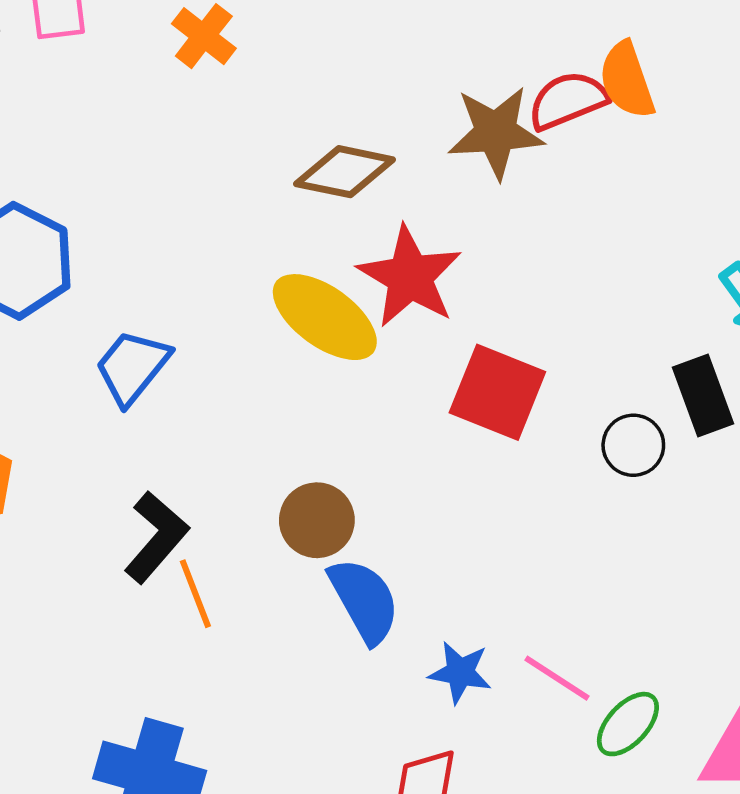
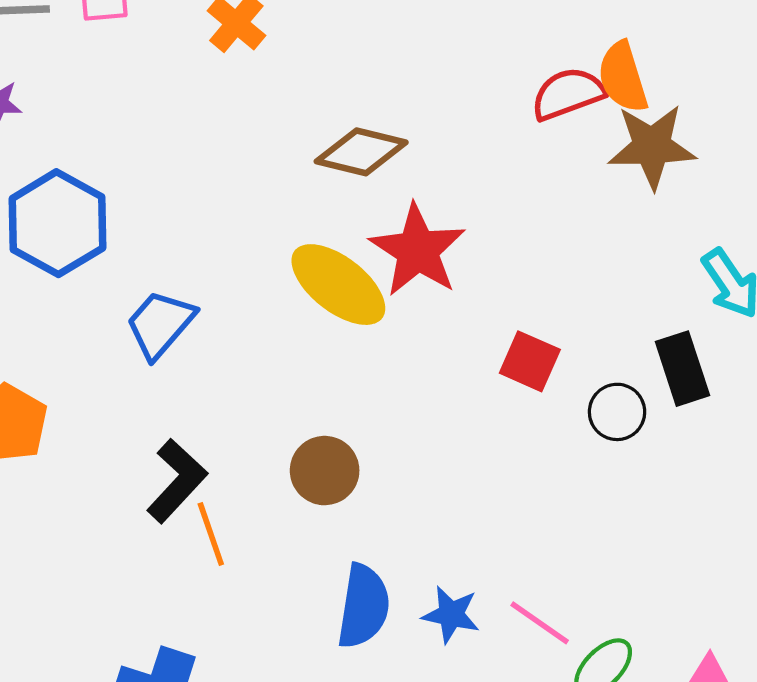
brown star: (496, 132) -> (652, 146), moved
red square: (497, 392) -> (530, 361), moved, size x0.7
blue semicircle: (364, 600) -> (363, 606), moved, turned 36

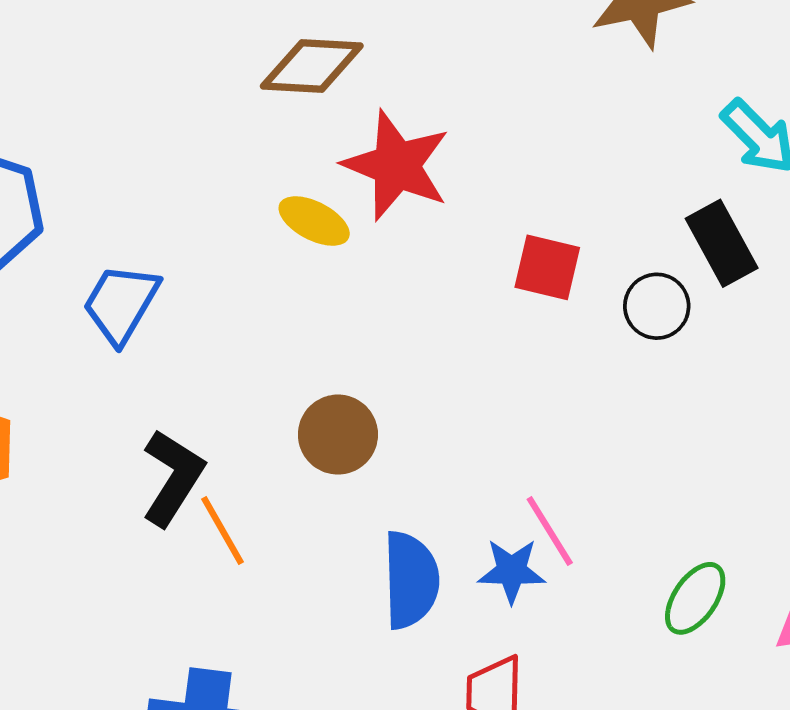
yellow ellipse: (338, 285) -> (314, 221), size x0.6
pink line: (540, 623) -> (550, 531), moved, turned 34

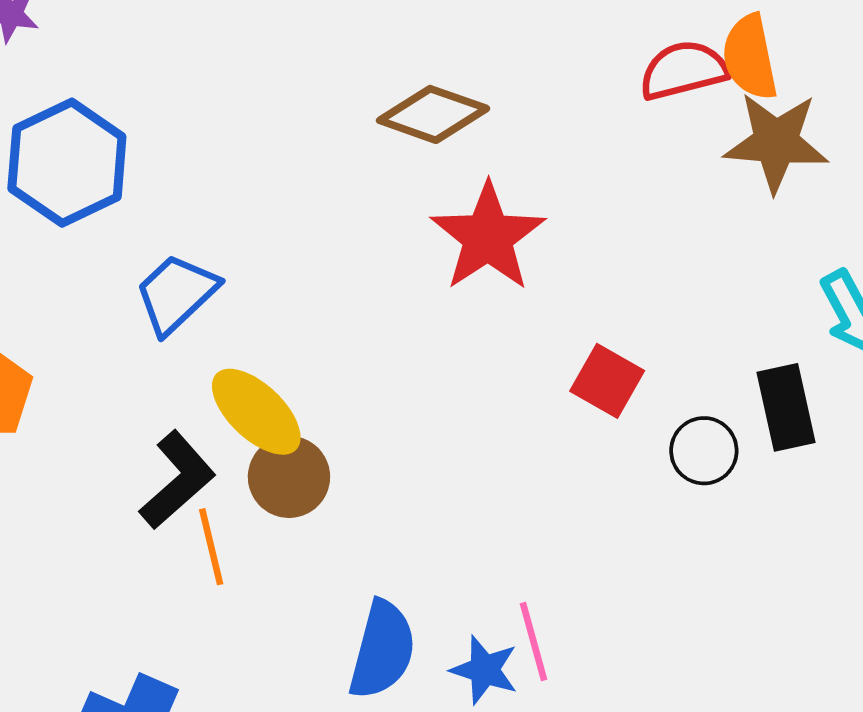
yellow ellipse: (314, 221) -> (256, 412), moved, size x1.4
brown circle: (338, 435) -> (289, 477), moved

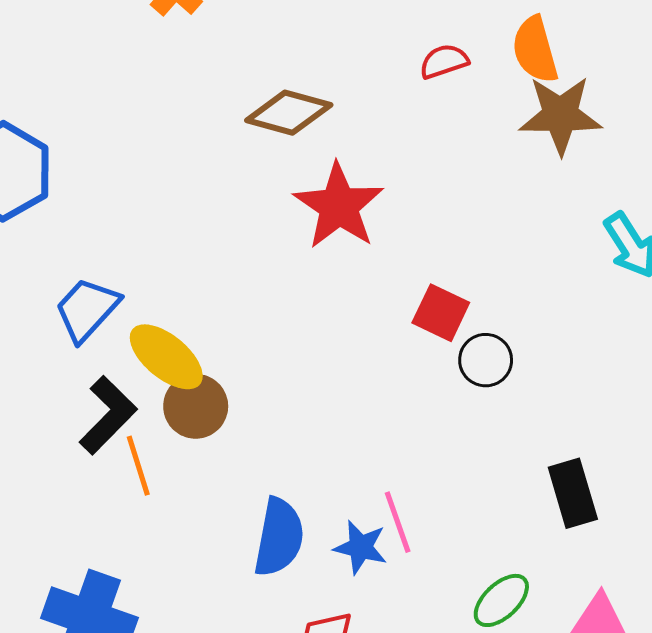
red semicircle: (683, 70) -> (444, 61), moved, size x0.7
blue trapezoid: (176, 294) -> (87, 309), moved
black rectangle: (786, 407) -> (573, 493), moved
black circle: (704, 451) -> (486, 360), moved

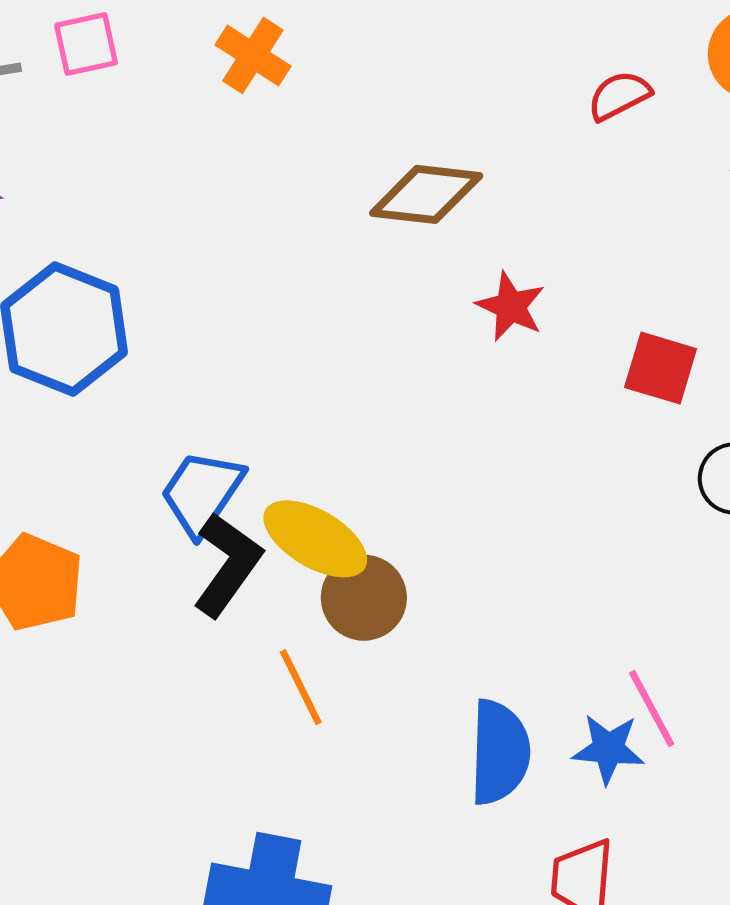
red star: (339, 206) -> (511, 306), size x0.6
red square: (441, 313) -> (661, 368), moved
black L-shape: (108, 415) -> (227, 565), moved

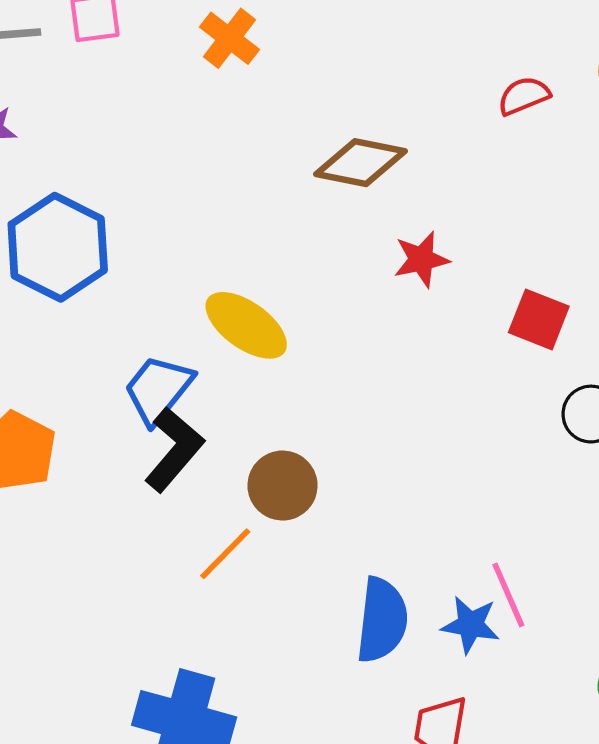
red star: (511, 306) -> (421, 259), turned 30
yellow ellipse: (315, 539) -> (246, 325), moved
orange line: (301, 687) -> (225, 554), turned 66

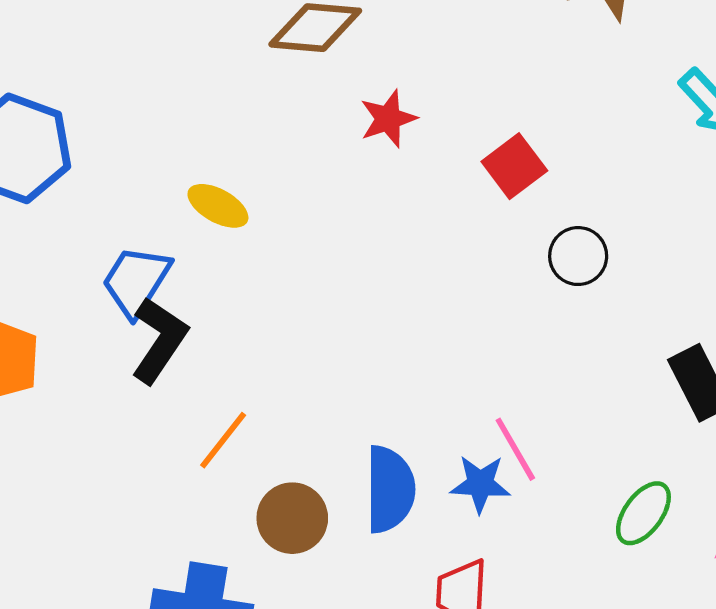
red square: (539, 319) -> (514, 166), turned 38
yellow ellipse: (246, 325) -> (218, 206), size x0.7
brown circle: (283, 486) -> (292, 518), moved

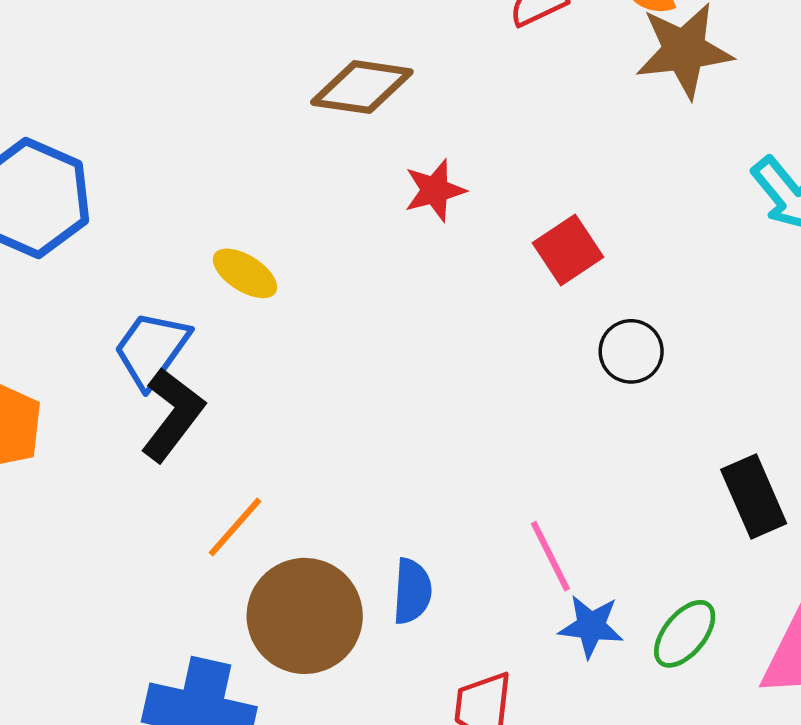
blue star: (480, 484) -> (591, 626), moved
blue semicircle: (390, 489) -> (412, 591), size x0.7
brown circle: (292, 518) -> (305, 616), size x1.5

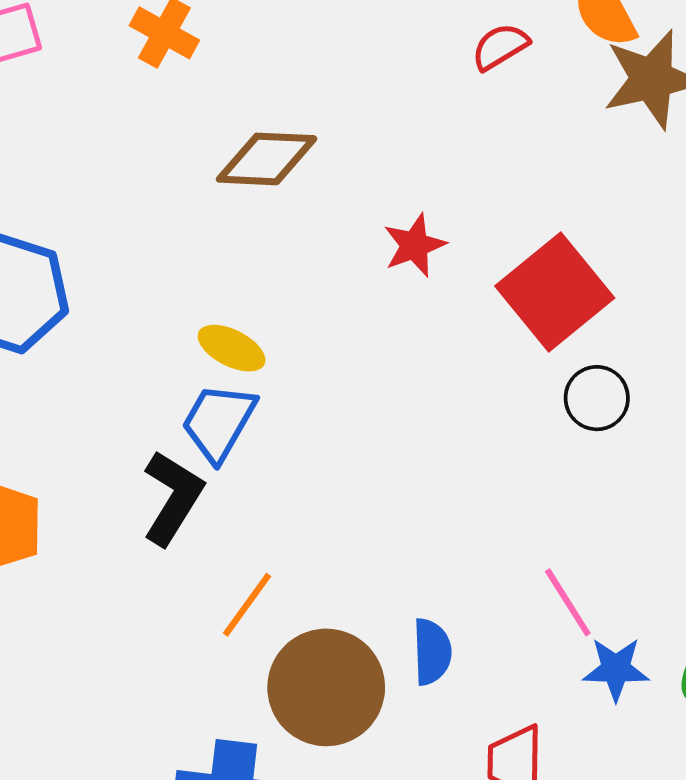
brown diamond: (362, 87) -> (267, 159), moved
red square: (568, 250) -> (555, 292), size x1.6
blue trapezoid: (152, 349) -> (219, 422), moved
black circle: (631, 351) -> (597, 398), moved

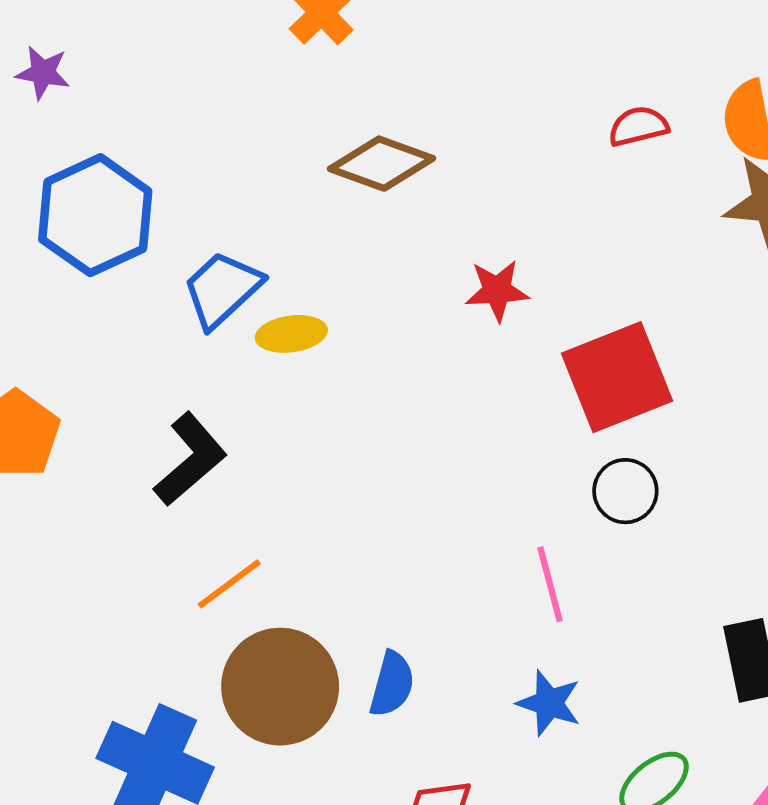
yellow ellipse: (232, 348) -> (291, 334), turned -52
blue trapezoid: (219, 422) -> (222, 289), moved
pink line: (568, 602) -> (550, 584), moved
blue star: (616, 669) -> (549, 703), moved

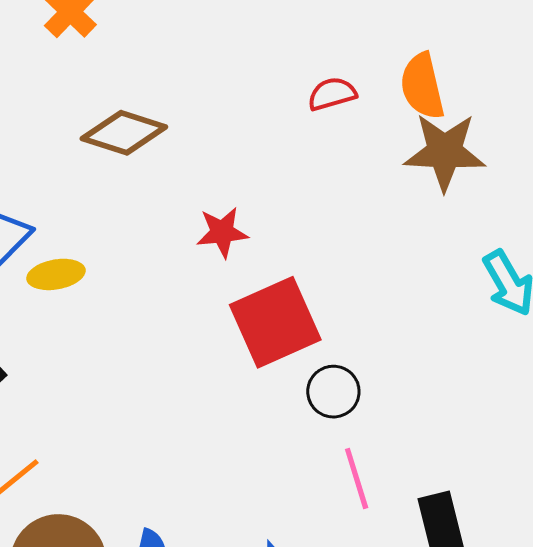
red square: (617, 377) -> (275, 322), moved
pink line: (550, 584) -> (357, 478), moved

